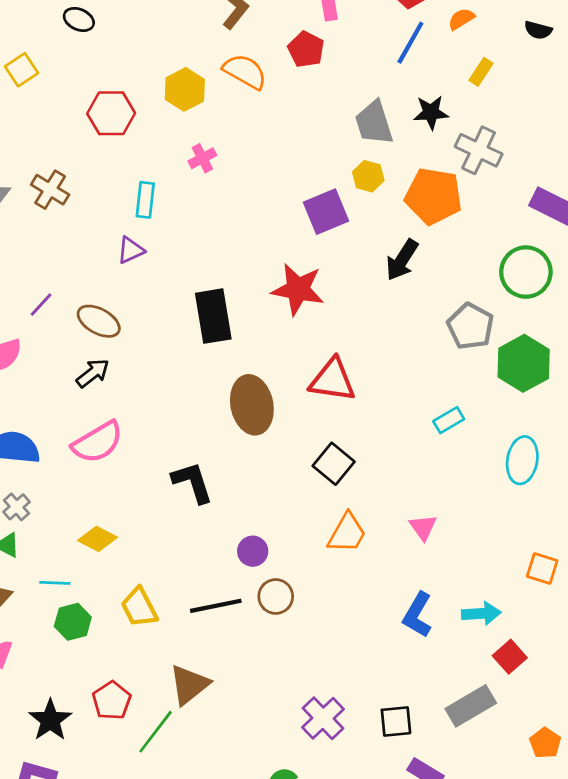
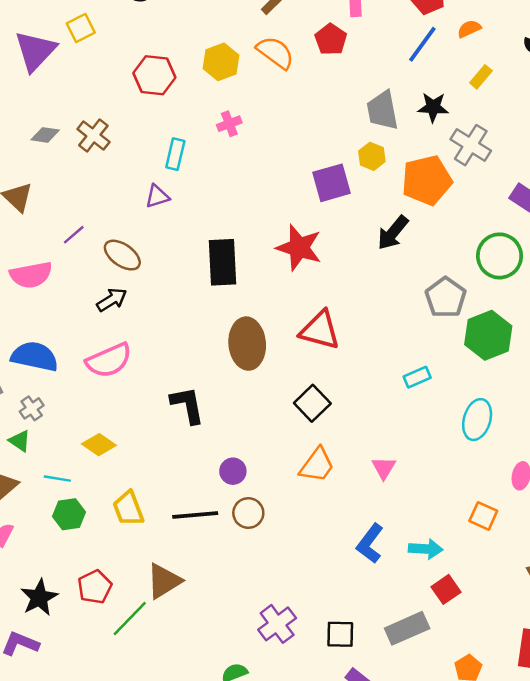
orange pentagon: (433, 196) -> (427, 180), turned -30

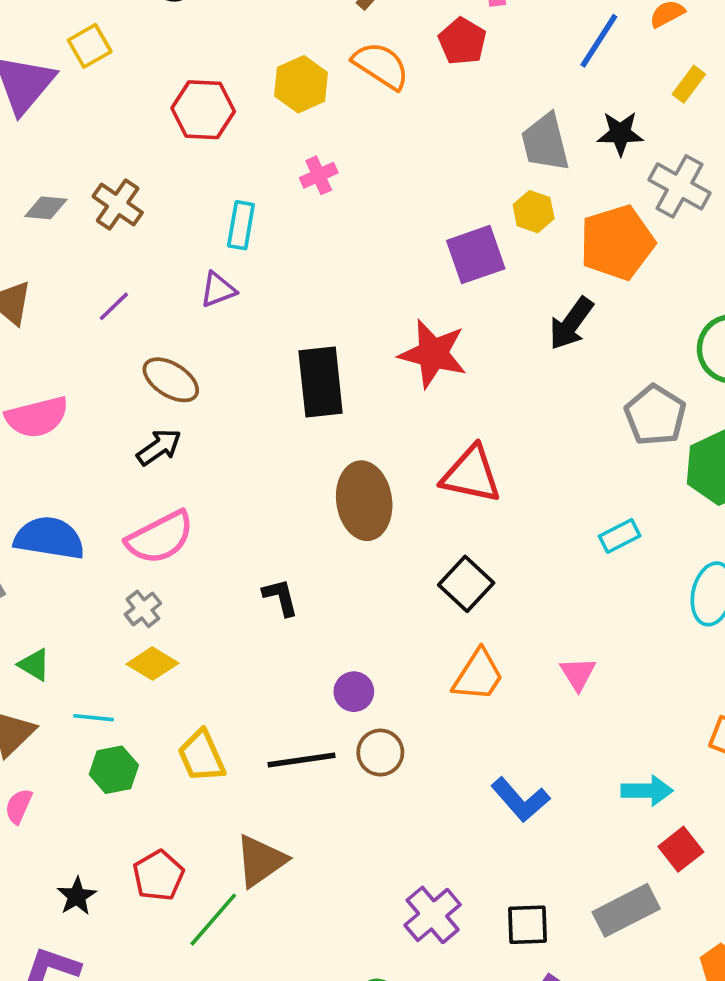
purple line: (74, 235) -> (114, 306), moved
black L-shape: (187, 405) -> (281, 597), size x0.7
gray cross: (32, 408) -> (143, 609), moved
blue L-shape: (370, 543) -> (520, 800), moved, turned -75
black star: (39, 598) -> (77, 896), size x0.7

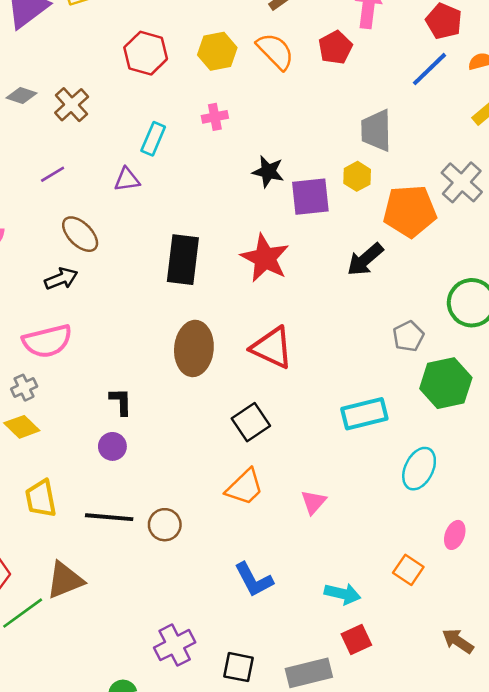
black star: (620, 133) -> (268, 172), moved
gray pentagon: (655, 415) -> (408, 336), size x0.7
cyan rectangle: (620, 536) -> (364, 414), size x1.6
purple circle: (354, 692) -> (112, 446), moved

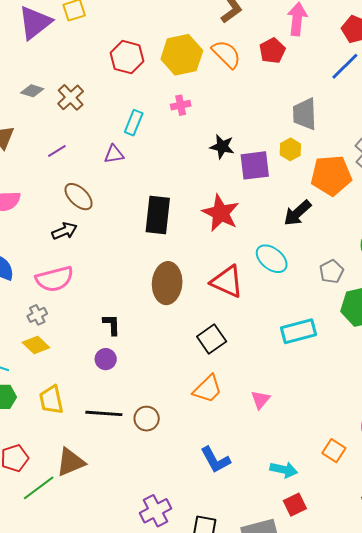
yellow hexagon: (217, 51) -> (182, 55), size x1.4
cyan ellipse: (419, 469) -> (272, 259), moved, turned -76

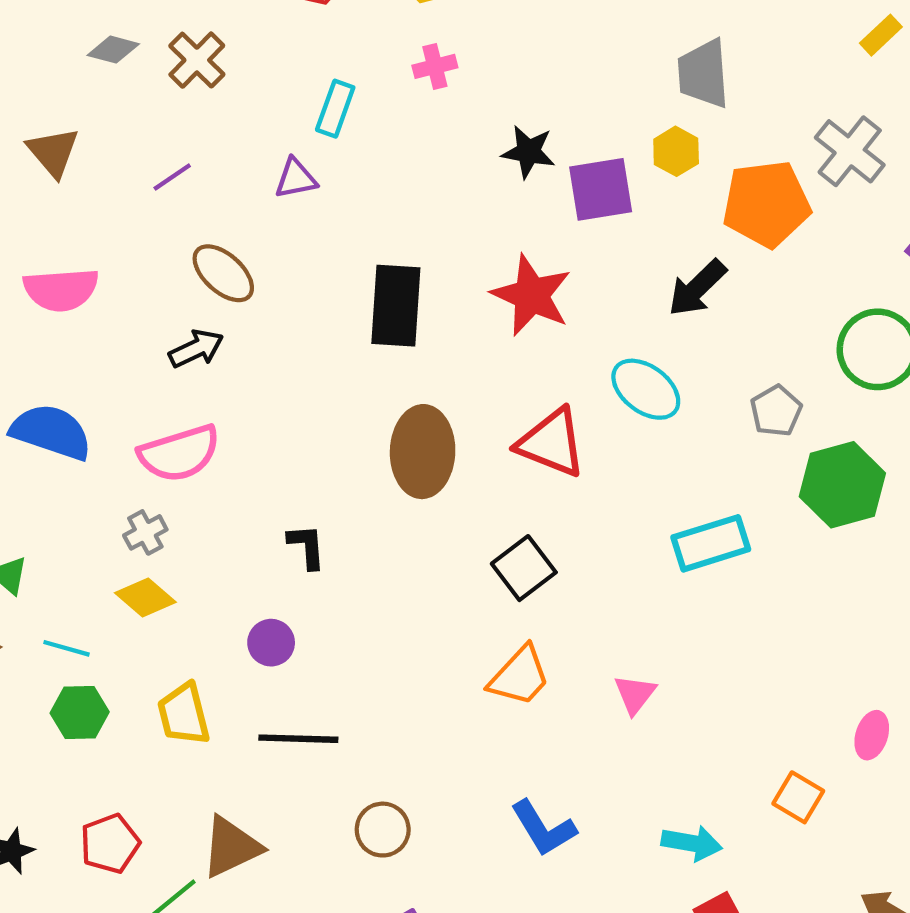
purple circle: (106, 359) -> (271, 643), moved
brown circle: (147, 419) -> (383, 830), moved

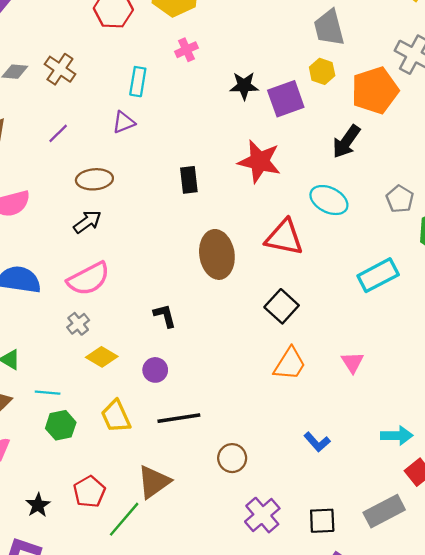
brown ellipse: (223, 273) -> (94, 179), turned -36
black rectangle: (396, 306) -> (189, 180), size x0.6
yellow diamond: (145, 598) -> (102, 357), moved
blue L-shape: (543, 828) -> (317, 442), size x0.7

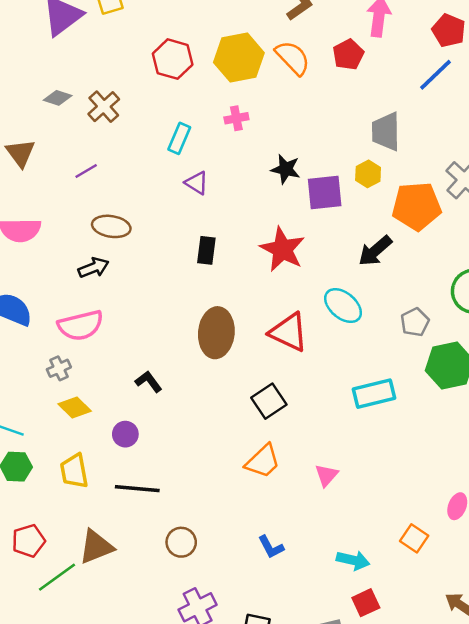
purple triangle: (124, 122) -> (197, 183), moved, turned 40
black L-shape: (165, 316) -> (149, 382), turned -36

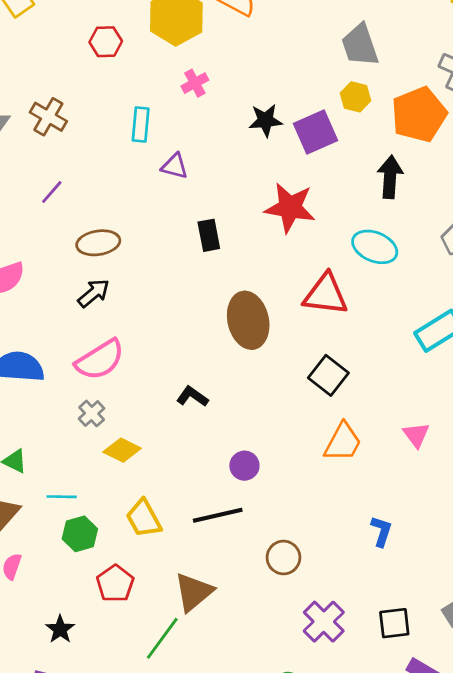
red hexagon: (173, 59) -> (106, 42), size x0.7
black arrow: (375, 251) -> (390, 177), turned 153
purple circle: (125, 434) -> (244, 466), moved
red pentagon: (29, 541) -> (115, 584), moved
blue L-shape: (271, 547) -> (381, 531), turned -116

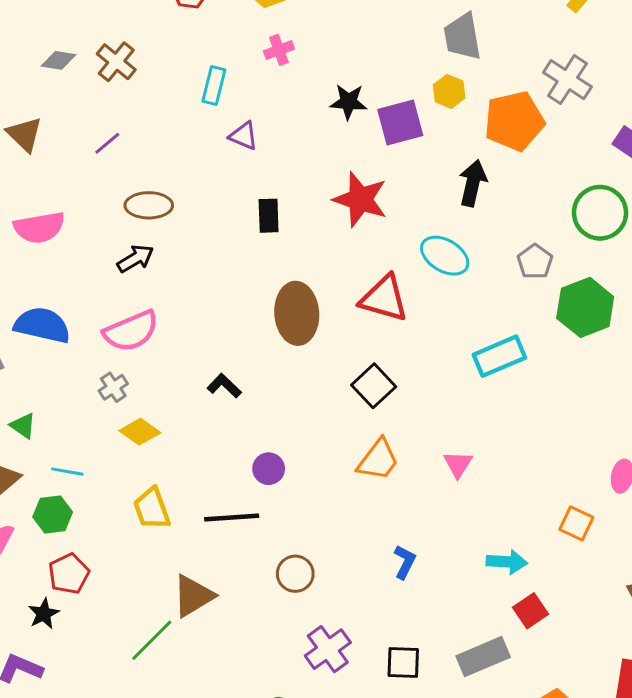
green hexagon: (80, 534) -> (53, 515), moved
red pentagon: (115, 584) -> (69, 574), moved

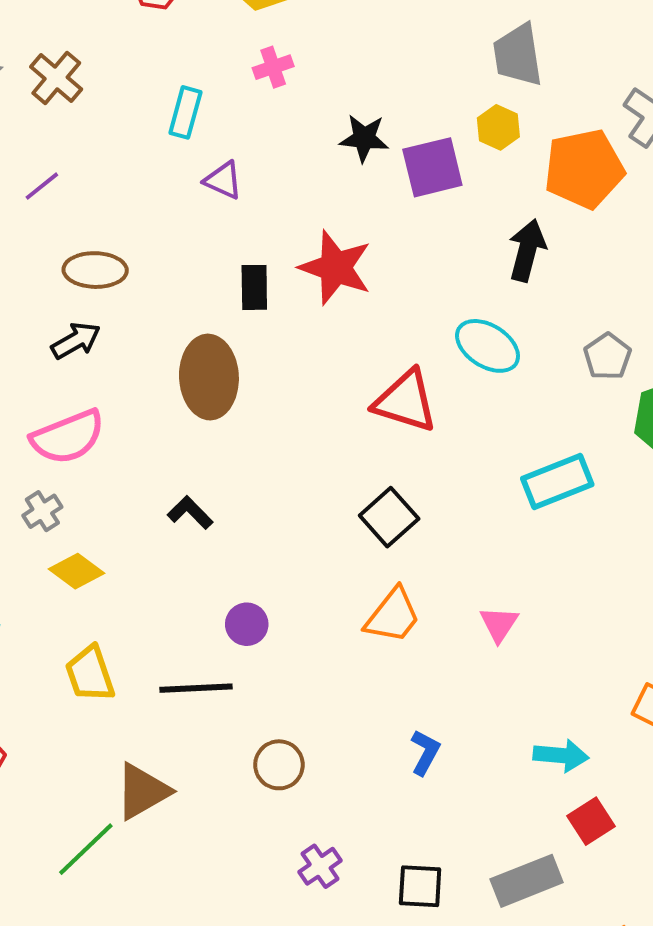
red star: (360, 199) -> (336, 268), moved
brown ellipse: (297, 313) -> (209, 377), moved
purple cross: (328, 649) -> (320, 866), size x0.7

